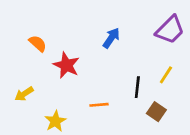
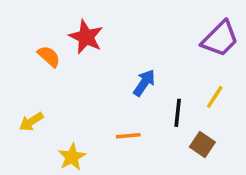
blue arrow: (111, 38) -> (144, 83), moved
red star: (66, 65) -> (86, 37), moved

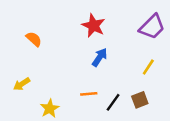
red star: (86, 37) -> (94, 26), moved
black line: (178, 113) -> (113, 102), moved, turned 30
brown square: (202, 145) -> (140, 100), turned 35

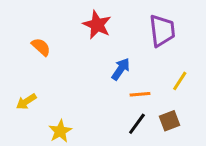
red star: (94, 26) -> (97, 25), moved
purple trapezoid: (152, 27) -> (162, 31), moved, turned -52
orange line: (89, 94) -> (140, 94), moved

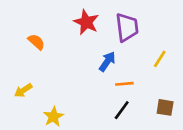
purple trapezoid: (162, 31) -> (127, 27), moved
yellow line: (180, 81) -> (160, 59), moved
brown square: (169, 121) -> (165, 107), moved, turned 30

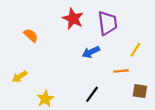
blue arrow: (107, 62) -> (91, 52), turned -150
orange line: (124, 84) -> (121, 71), moved
black line: (122, 110) -> (92, 94), moved

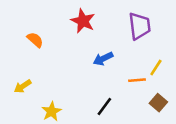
purple trapezoid: (108, 23) -> (140, 26), moved
yellow line: (135, 50) -> (156, 67), moved
brown square: (140, 91) -> (158, 103), turned 32

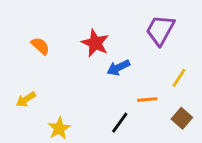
red star: (83, 21) -> (95, 43), moved
purple trapezoid: (140, 26) -> (160, 30), turned -144
orange line: (137, 80) -> (147, 99), moved

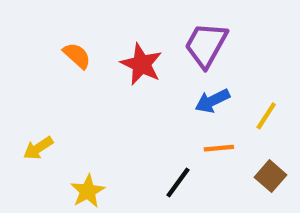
purple trapezoid: (160, 30) -> (206, 45), moved
orange semicircle: (40, 46) -> (77, 56), moved
blue arrow: (118, 68) -> (212, 101), moved

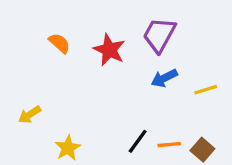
yellow line: (266, 116) -> (206, 90), turned 40
orange line: (219, 148) -> (169, 145), moved
brown square: (270, 176) -> (202, 150), moved

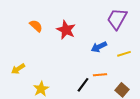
purple trapezoid: (159, 35) -> (117, 19), moved
orange line: (169, 145) -> (100, 75), moved

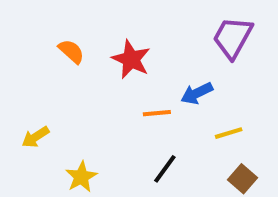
yellow line: (124, 54) -> (229, 133), moved
orange line: (100, 75) -> (157, 113), moved

